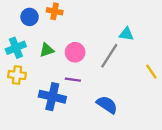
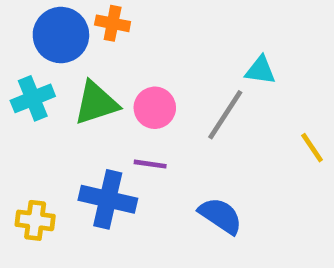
blue circle: (30, 17) -> (61, 35), size x1.5
green triangle: (47, 50) -> (96, 103), size x1.5
yellow cross: (17, 75) -> (35, 220), moved

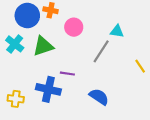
cyan cross: (33, 98) -> (15, 44), turned -30
pink circle: (155, 108) -> (74, 27), moved

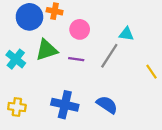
cyan cross: (15, 44) -> (16, 59), moved
purple line: (67, 74) -> (76, 59), moved
blue cross: (48, 89) -> (65, 105), moved

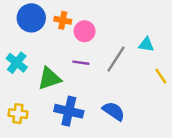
orange cross: (55, 11) -> (63, 20), moved
cyan triangle: (126, 34) -> (146, 45), moved
green triangle: (47, 50) -> (49, 78), moved

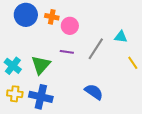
cyan cross: (17, 63) -> (13, 66), moved
green triangle: (49, 78) -> (41, 65), turned -30
blue cross: (69, 111) -> (41, 97), moved

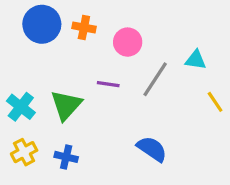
pink circle: (70, 26) -> (128, 42), moved
yellow cross: (15, 94) -> (24, 152), turned -35
blue cross: (41, 97) -> (66, 157), size x0.6

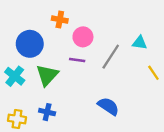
blue circle: (42, 24) -> (30, 44), moved
pink circle: (128, 42) -> (83, 37), moved
yellow cross: (24, 152) -> (17, 119), moved, turned 36

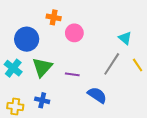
cyan triangle: (140, 43) -> (125, 38), turned 32
gray line: (111, 57) -> (112, 64), moved
purple line: (77, 60) -> (72, 74), moved

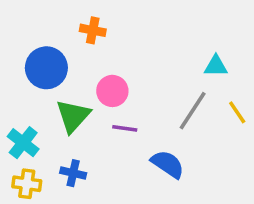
pink circle: (74, 33) -> (112, 91), moved
cyan triangle: (125, 38) -> (216, 66), turned -40
cyan cross: (13, 68) -> (23, 143), moved

